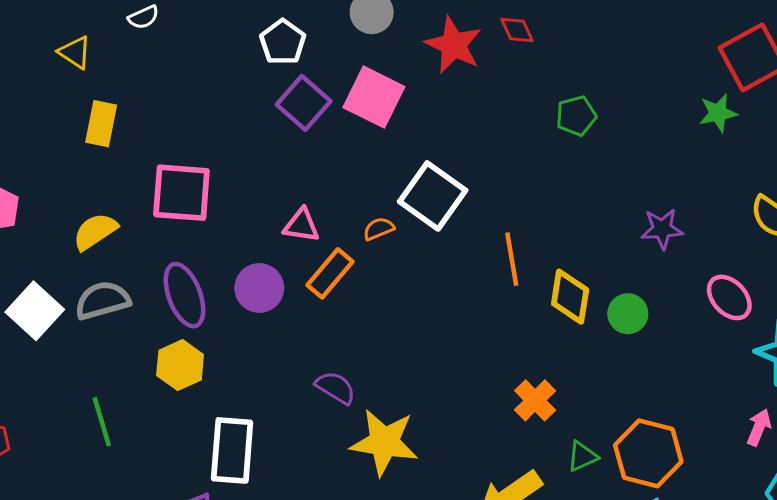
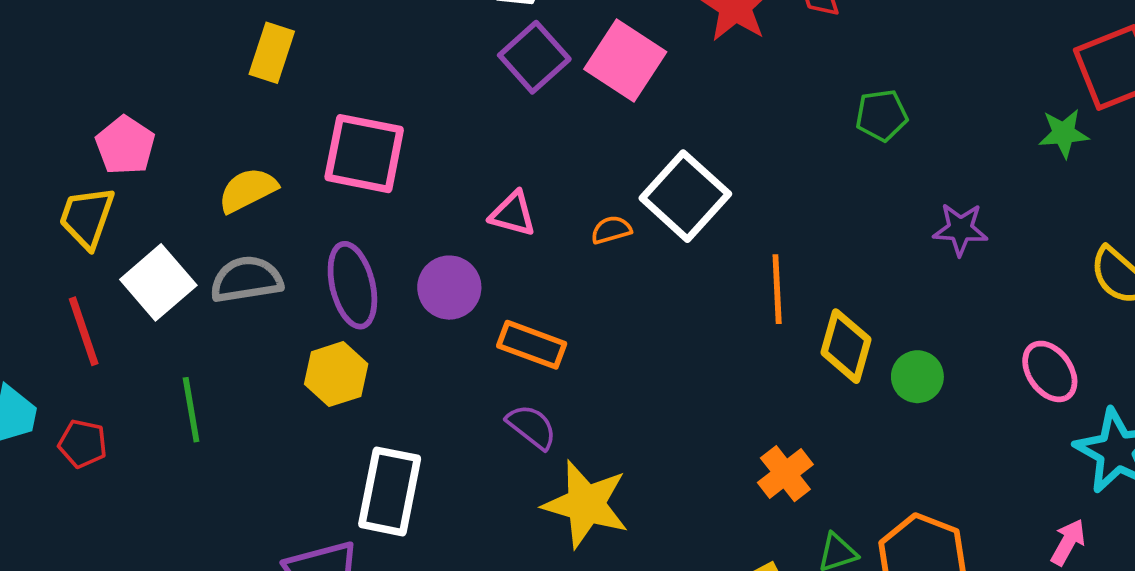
purple star: (662, 229) -> (960, 229), moved
orange rectangle: (330, 273) -> (532, 345), moved, turned 63
green line: (102, 422) -> (191, 410), moved

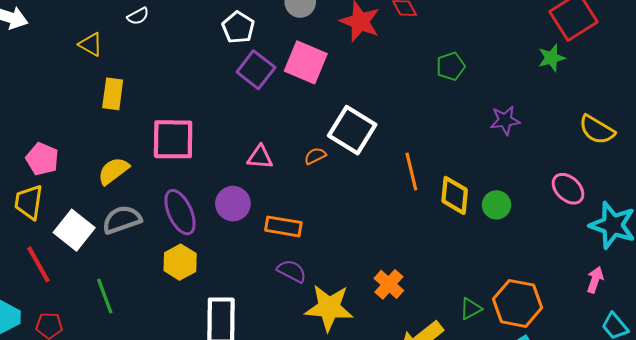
orange cross: (785, 474) -> (389, 284), moved

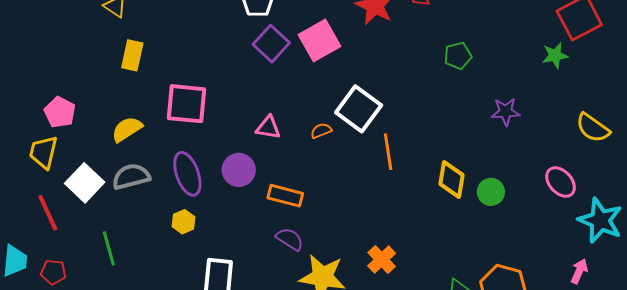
pink square: (306, 62) -> (320, 40), turned 33
orange line: (411, 171) -> (388, 152), moved
yellow hexagon: (180, 262) -> (184, 222), size x0.7

